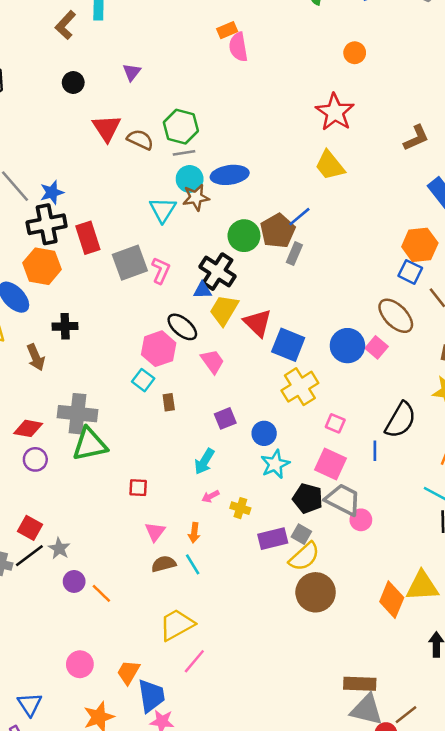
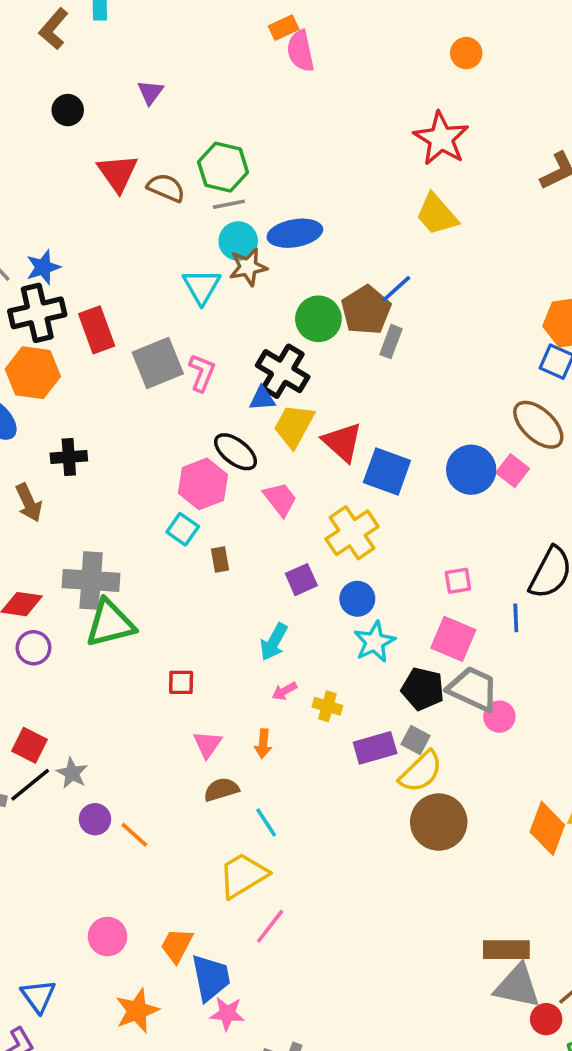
yellow cross: (300, 387) -> (352, 533), moved
pink square: (335, 423) -> (458, 581), turned -30
cyan line: (193, 564) -> (266, 822), moved

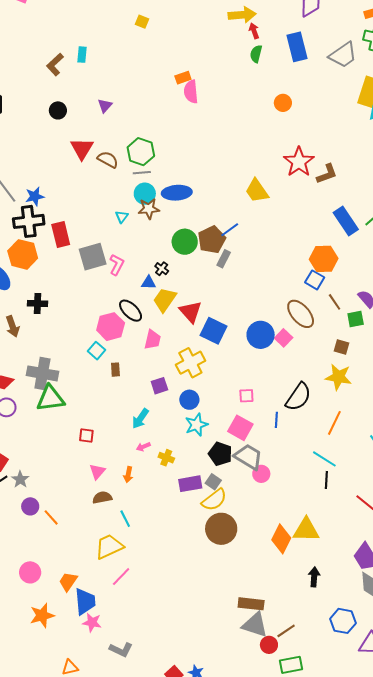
red star: (441, 138) -> (299, 162), moved
cyan triangle: (202, 286) -> (122, 217), size x0.6
black cross: (283, 371) -> (162, 269), size x0.5
pink trapezoid: (280, 499) -> (153, 340), turned 45

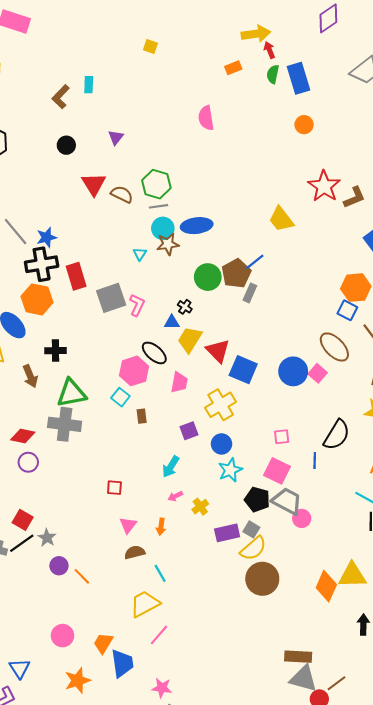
blue rectangle: (297, 47) -> (298, 78), moved
orange rectangle: (183, 78) -> (233, 68), moved
green triangle: (50, 398) -> (71, 393), moved
yellow cross: (166, 458) -> (200, 507), turned 35
pink star: (92, 623) -> (162, 688), moved

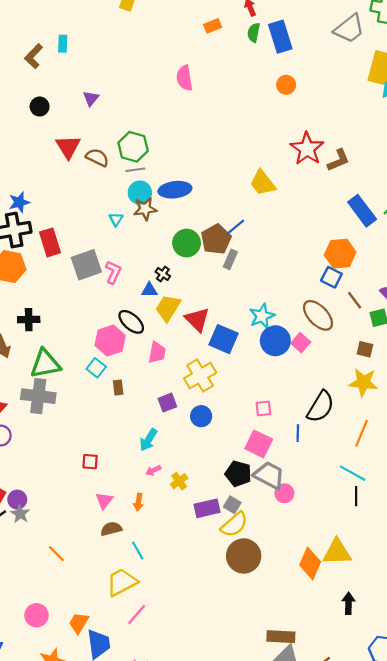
cyan star: (230, 470) -> (262, 316), moved
purple circle: (59, 566) -> (17, 500), moved

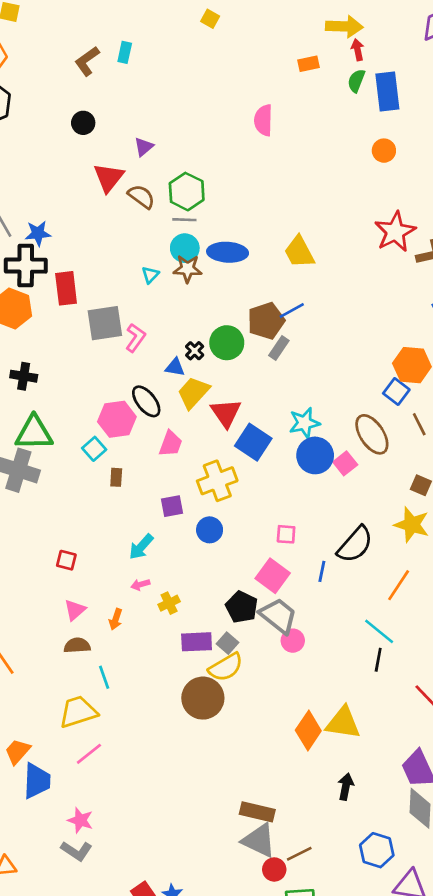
purple triangle: (91, 98) -> (144, 147), moved
yellow trapezoid: (263, 183) -> (299, 252), moved
green circle: (187, 243) -> (227, 343), moved
brown circle: (244, 556) -> (203, 698), moved

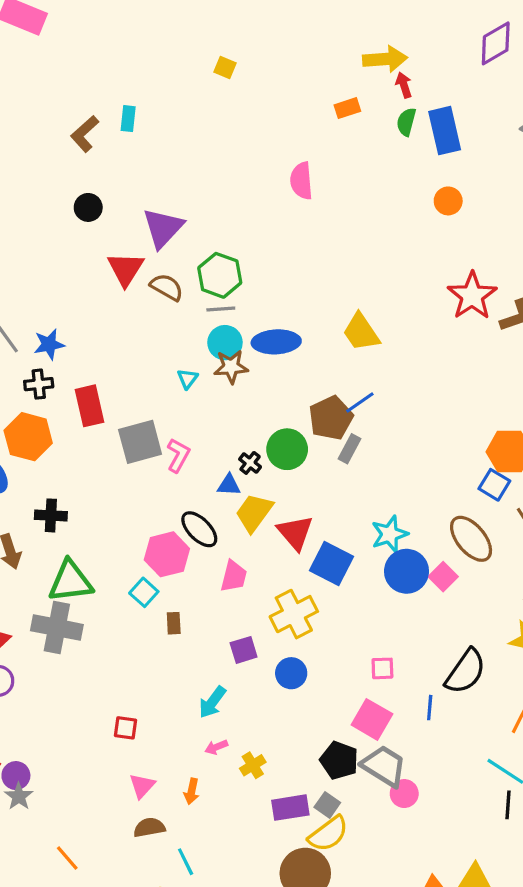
purple triangle: (144, 147) -> (163, 228), size x1.8
black cross: (26, 266) -> (39, 384), size x0.6

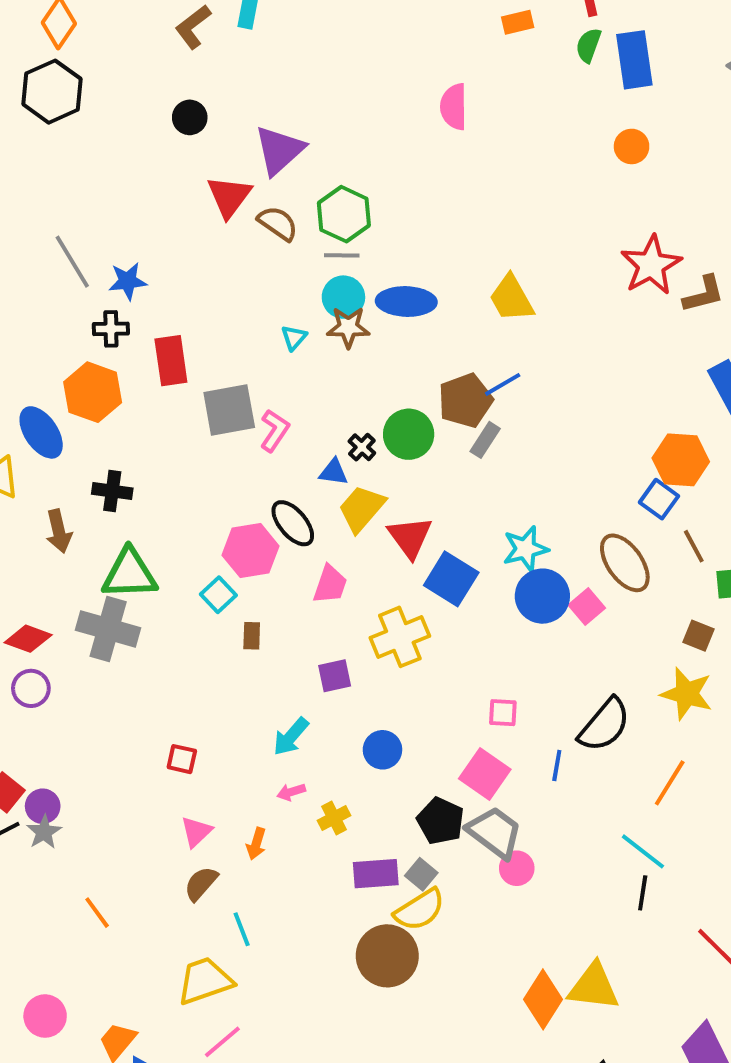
blue circle: (291, 673) -> (382, 750), moved
brown semicircle: (149, 827) -> (201, 884), turned -44

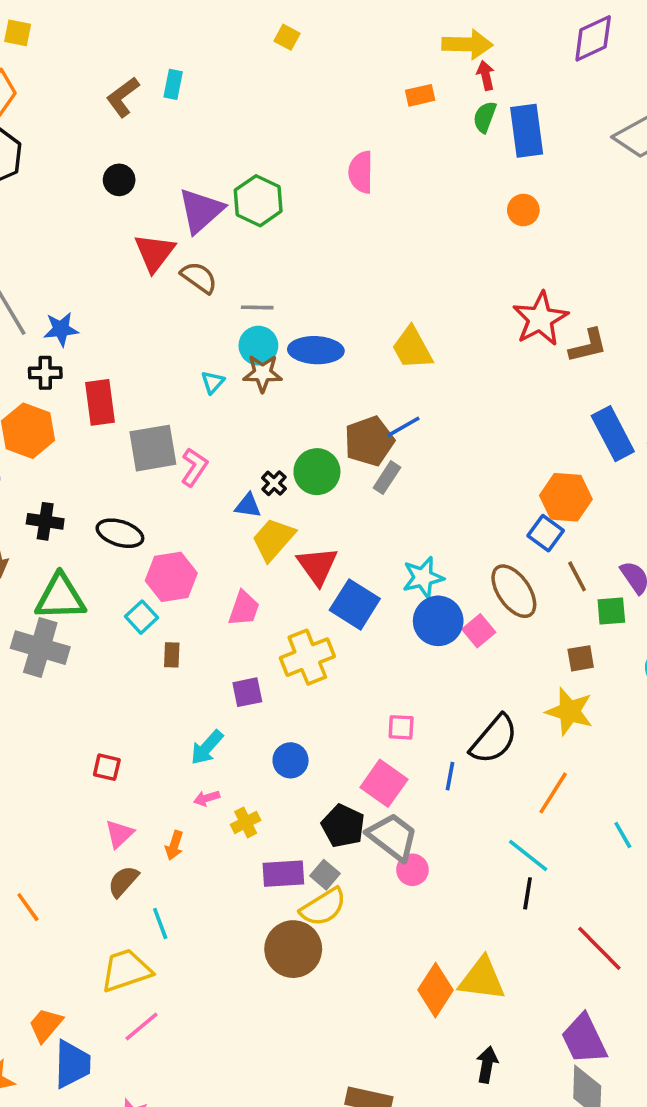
green hexagon: (344, 214) -> (258, 201), moved
black ellipse: (293, 523) -> (120, 533), moved, turned -33
brown square: (698, 636) -> (581, 658), turned -32

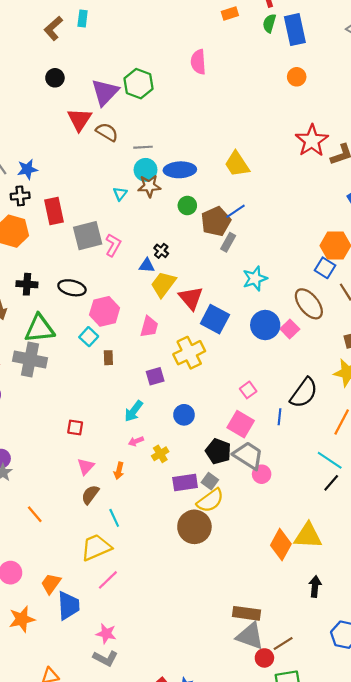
green circle: (317, 472) -> (187, 205), moved, size x0.7
cyan star: (423, 578) -> (255, 278), moved
pink square: (401, 727) -> (248, 390), turned -35
black line: (528, 893) -> (331, 483), turned 36

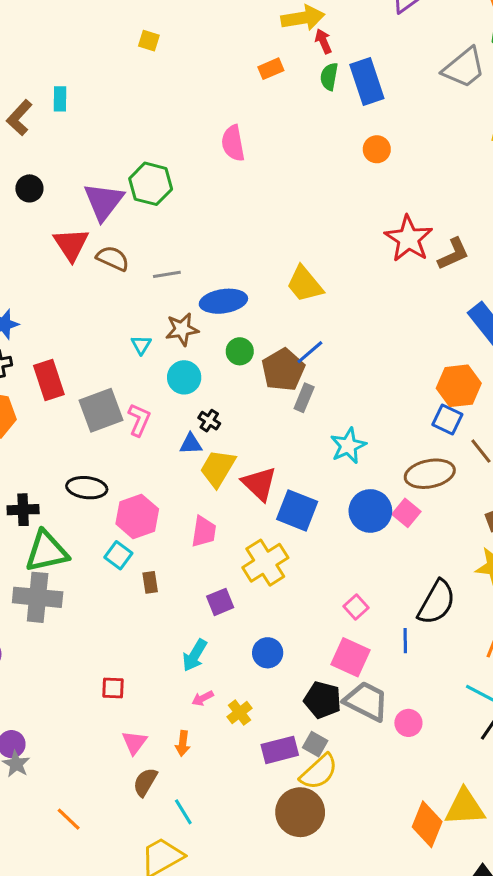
cyan circle: (146, 170) -> (184, 377), moved
black cross: (27, 284) -> (23, 510), moved
brown ellipse: (309, 304) -> (430, 474), turned -56
pink circle: (262, 474) -> (408, 723), moved

